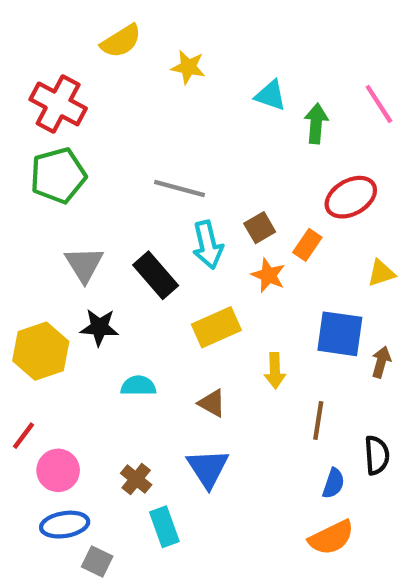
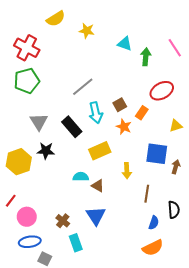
gray line: (180, 189) -> (83, 87), turned -55
cyan semicircle: (138, 386) -> (81, 177), moved

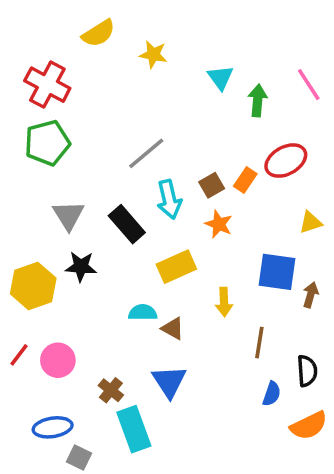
cyan triangle: (125, 44) -> (220, 77), turned 35
orange rectangle: (142, 113) -> (245, 180), moved
pink circle: (27, 217) -> (58, 360), moved
cyan rectangle: (76, 243) -> (134, 429), size x1.4
orange semicircle: (153, 248) -> (309, 426), moved

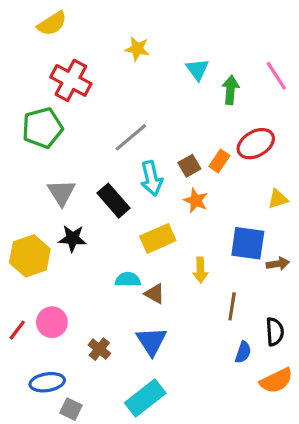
yellow semicircle: (99, 33) -> (52, 24), moved
red cross: (47, 85) -> (71, 80), moved
brown arrow: (311, 295) -> (278, 264), turned 65
red line: (19, 355) -> (17, 330), moved
cyan rectangle: (134, 429) -> (145, 398), moved, turned 72

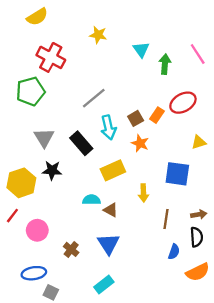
brown arrow: (278, 264) -> (199, 214), moved
red line: (17, 330) -> (12, 216), moved
cyan rectangle: (145, 398) -> (104, 284), size x0.7

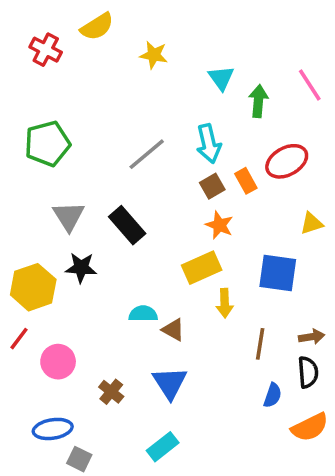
yellow semicircle: (37, 17) -> (97, 27), moved
red cross: (51, 57) -> (46, 50), moved, size x0.7
orange rectangle: (157, 115) -> (246, 181), turned -63
cyan arrow: (108, 127) -> (209, 144), moved
yellow rectangle: (113, 170) -> (202, 268), moved

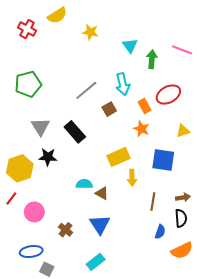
pink line: (310, 85) -> (182, 50), turned -36
brown square: (212, 186) -> (109, 109), moved
orange star: (219, 225) -> (141, 129), moved

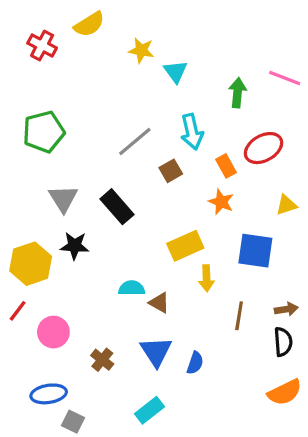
cyan triangle: (130, 46) -> (176, 72), moved
blue semicircle: (160, 232) -> (195, 363), moved

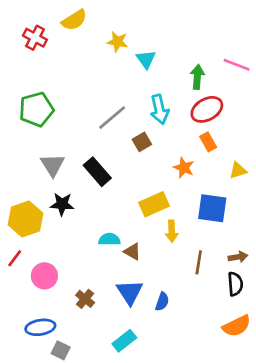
red ellipse: (263, 148) -> (207, 109), moved
orange rectangle: (226, 166) -> (208, 142), moved

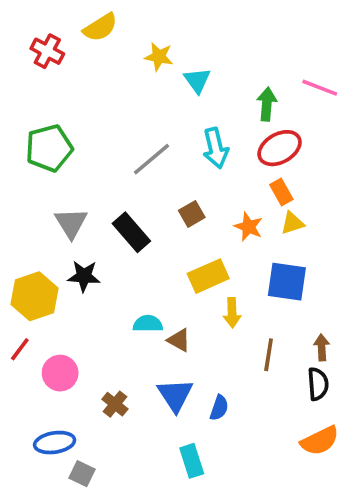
brown square: (142, 142) -> (192, 214), moved
yellow triangle: (238, 170) -> (292, 223), moved
brown arrow: (238, 257) -> (322, 347), turned -84
cyan rectangle: (124, 341) -> (192, 461), moved, turned -70

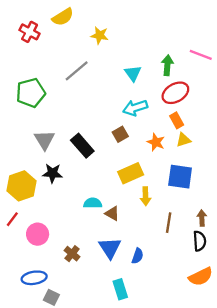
cyan triangle: (197, 80) -> (133, 73), moved
cyan arrow: (216, 148) -> (135, 108), moved, turned 85
gray line: (152, 159) -> (77, 71), moved

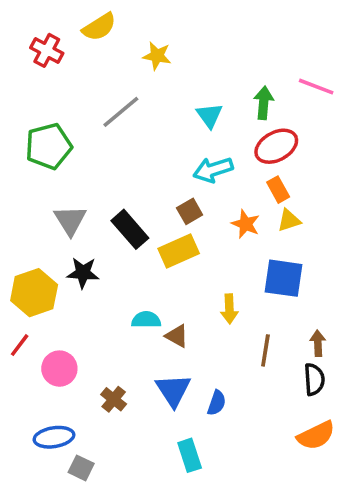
yellow rectangle: (131, 173) -> (179, 251), moved

